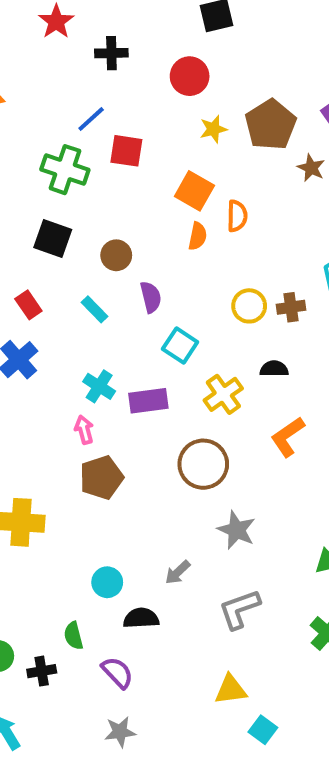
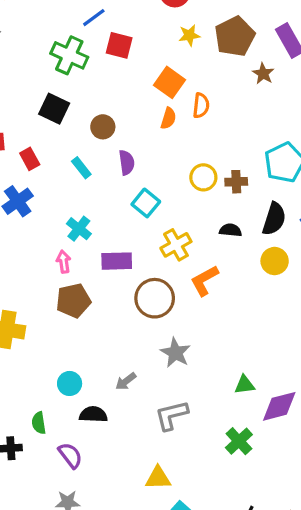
black semicircle: (274, 369) -> (230, 230), moved
purple rectangle: (148, 401) -> (117, 261), moved
orange L-shape: (288, 437) -> (204, 281), moved

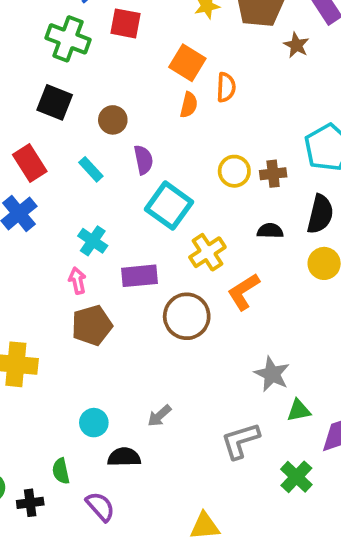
red rectangle: (30, 159) -> (30, 163), size x1.4
cyan square: (146, 203) -> (169, 206), size x1.4
gray star: (175, 353) -> (272, 374), moved
gray L-shape: (171, 415) -> (240, 441), moved

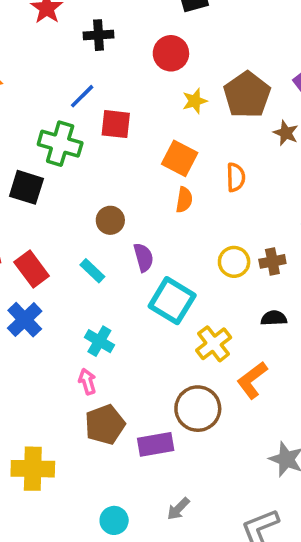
orange semicircle: (226, 87) -> (236, 177), moved
black square: (55, 102) -> (26, 187), moved
purple rectangle: (140, 276) -> (156, 444), moved

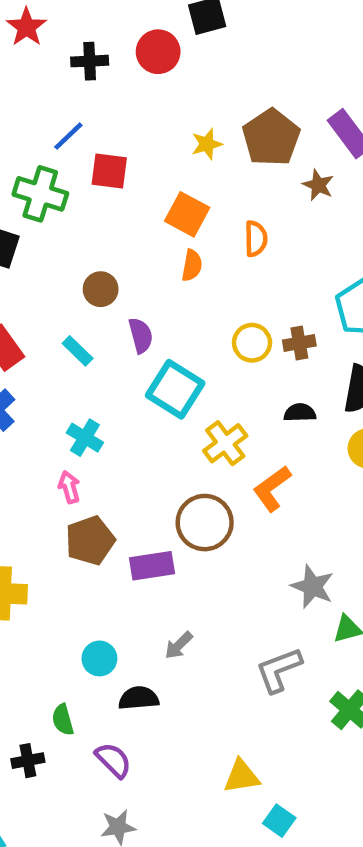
red circle: (171, 53) -> (158, 52), moved

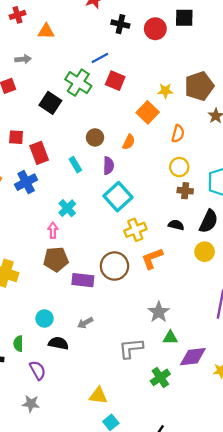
yellow star: (207, 144) -> (165, 91), moved
orange semicircle: (192, 265) -> (129, 142), moved
yellow circle: (252, 343) -> (179, 167), moved

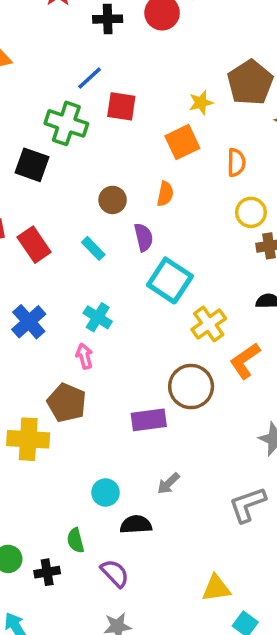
orange square: (148, 112) -> (182, 142), turned 35
blue cross: (26, 182) -> (29, 322), moved
brown pentagon: (56, 259) -> (67, 403), moved, turned -30

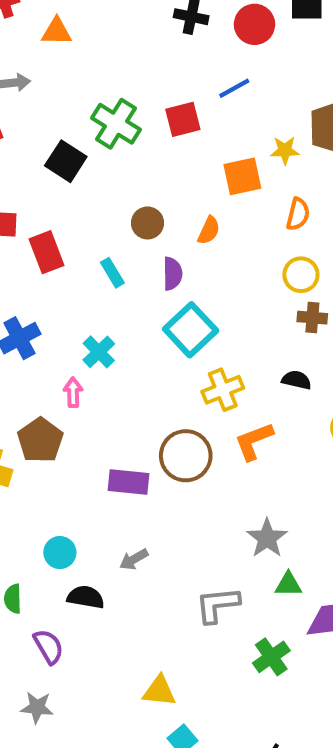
blue line: (90, 78) -> (234, 88), moved
yellow star: (201, 103) -> (285, 150), moved
red square: (121, 106) -> (183, 119), turned -36

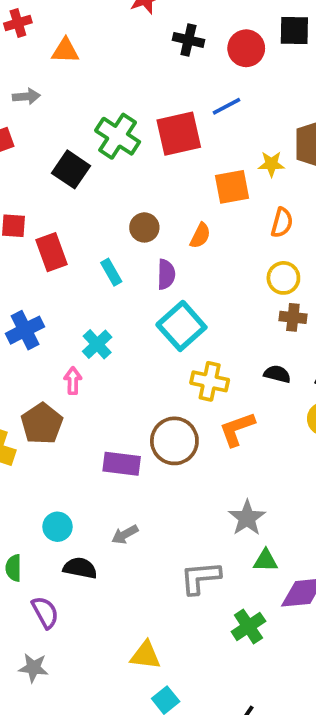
red square: (183, 119) -> (179, 134), size x1.4
yellow cross: (223, 390) -> (210, 381), turned 33

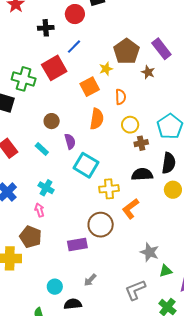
black cross: (188, 40) -> (46, 28), moved
orange semicircle: (200, 236) -> (97, 119), moved, size x1.5
black semicircle: (277, 374) -> (142, 174), size x1.5

